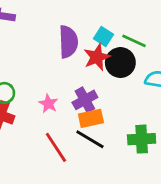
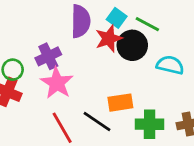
purple cross: (85, 100) -> (48, 56), moved
pink star: (48, 104) -> (57, 83), size x1.6
orange rectangle: (91, 118) -> (120, 103), moved

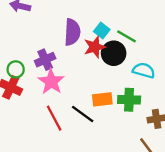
green cross: (150, 124) -> (129, 100), moved

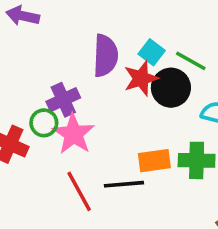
green circle: (16, 69) -> (44, 123), moved
black line: (83, 114) -> (124, 184), turned -40

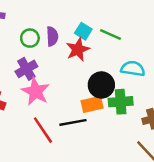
purple semicircle: (105, 56) -> (52, 36), size x0.7
black circle: (171, 88) -> (101, 85), moved
green circle: (44, 123) -> (30, 38), moved

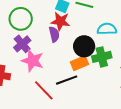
purple semicircle: (52, 36) -> (54, 34), moved
green circle: (30, 38) -> (21, 19), size x1.5
red star: (78, 50) -> (60, 21), turned -30

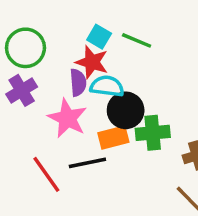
cyan semicircle: (107, 29) -> (107, 86), moved
pink star: (33, 61) -> (67, 118), moved

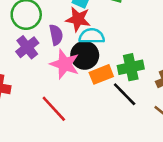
purple semicircle: (78, 83) -> (56, 35), moved
black circle: (126, 110) -> (85, 55), moved
black line: (87, 163) -> (125, 94), moved, turned 64

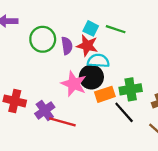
purple semicircle: (56, 35) -> (67, 46), moved
purple cross: (27, 47) -> (45, 110), moved
red line: (54, 109) -> (62, 122), turned -35

